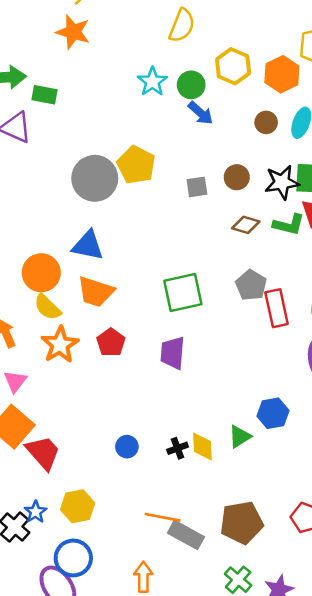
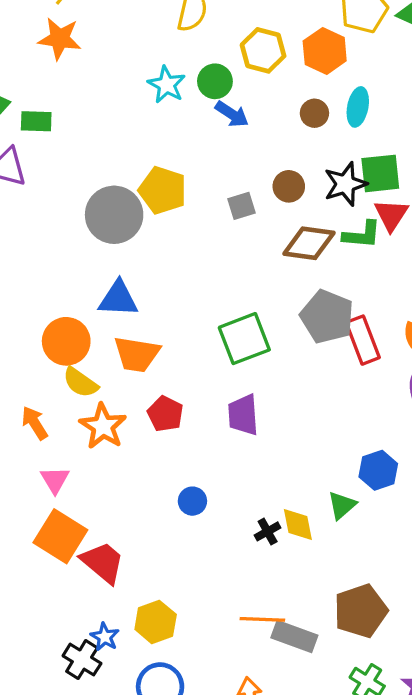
brown diamond: (246, 225) -> (309, 243), size x1.5
gray pentagon: (251, 285) -> (327, 317), size x1.4
blue circle: (127, 447) -> (192, 501), moved

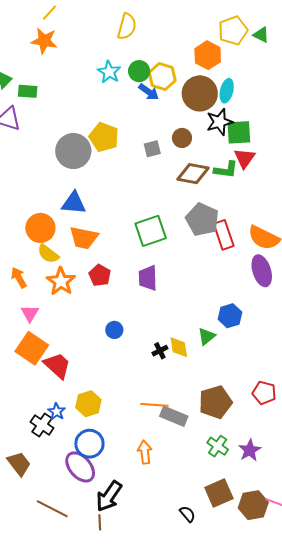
yellow hexagon: (263, 50) -> (162, 76), moved
brown circle: (314, 113) -> (200, 93), size x2.0
black star: (345, 184) -> (220, 122), moved

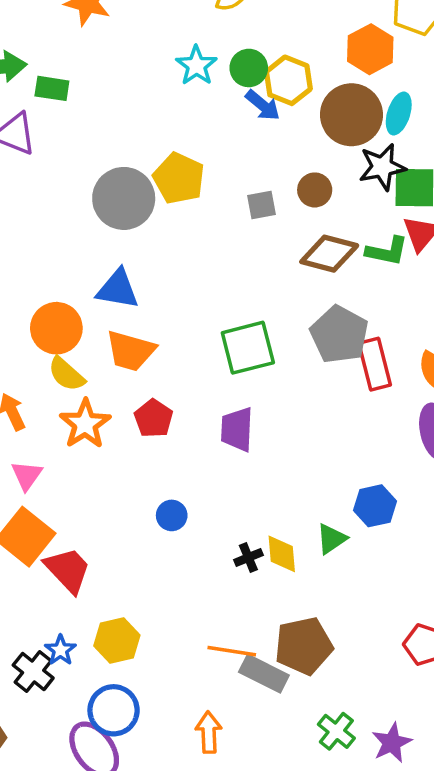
brown pentagon: (215, 402) -> (304, 646), moved

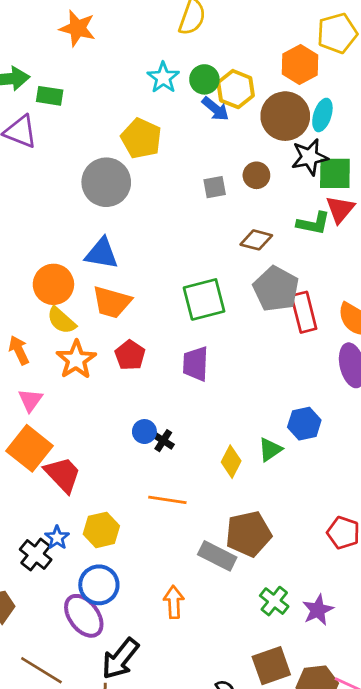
yellow pentagon: (179, 178) -> (141, 138), moved
brown diamond: (329, 254) -> (256, 240), moved, size x0.7
yellow diamond: (282, 554) -> (231, 462), turned 32
black cross: (248, 558) -> (163, 441), moved, turned -35
orange line: (232, 651) -> (167, 500), moved

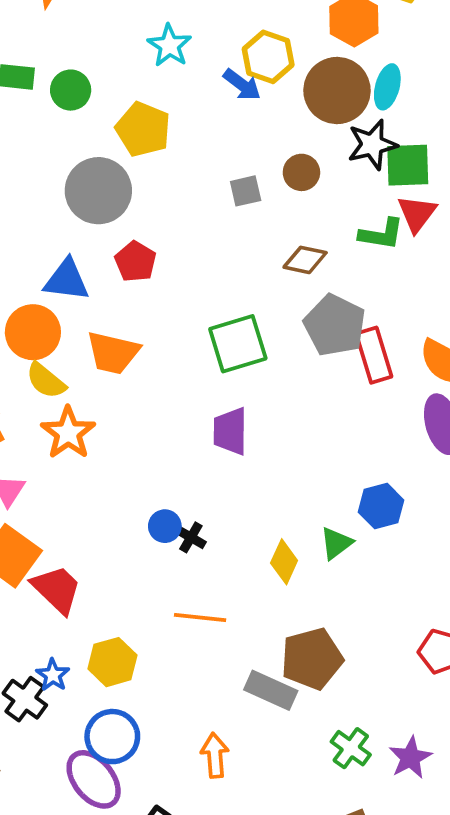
green circle: (204, 79) -> (71, 90), moved
blue triangle: (102, 254) -> (67, 280), moved
red pentagon: (130, 355) -> (135, 262), moved

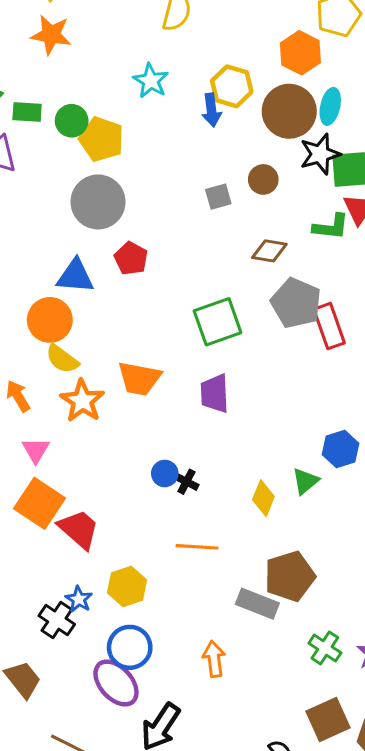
blue arrow: (242, 85) -> (211, 110), turned 48
yellow pentagon: (143, 129) -> (101, 139), moved
orange trapezoid: (113, 353) -> (139, 379), moved

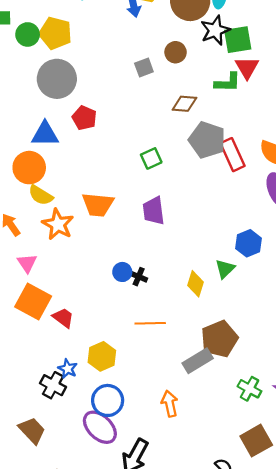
green circle: (72, 121) -> (28, 34), moved
green square: (218, 322) -> (151, 158), size x0.6
red trapezoid: (79, 529) -> (63, 318), size x0.7
gray rectangle: (257, 604) -> (198, 361), turned -48

